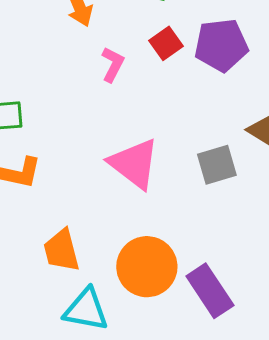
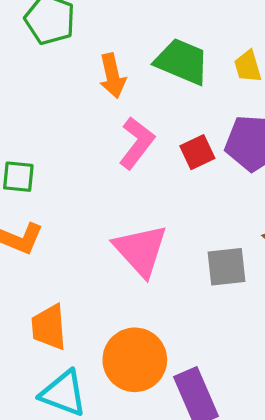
red square: (166, 43) -> (197, 152), moved
pink L-shape: (113, 64) -> (137, 143), size x1.4

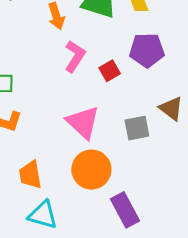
red square: (197, 152) -> (110, 71), moved
orange circle: (135, 360) -> (91, 170), moved

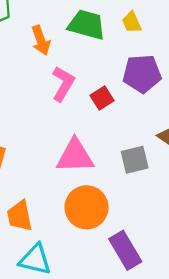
pink triangle: (83, 122) -> (75, 156), turned -42

